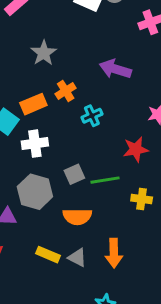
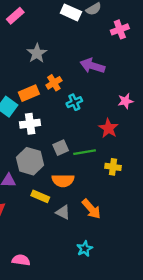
red star: (136, 149) -> (108, 128), turned -30
orange arrow: (114, 253) -> (91, 209), turned -40
yellow rectangle: (48, 255) -> (40, 196), moved

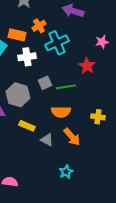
orange rectangle: (29, 93) -> (17, 35), turned 36
cyan cross: (74, 102) -> (57, 43), size x1.6
white cross: (30, 124) -> (27, 57), moved
yellow cross: (113, 167) -> (98, 117), moved
orange semicircle: (63, 181) -> (61, 112), moved

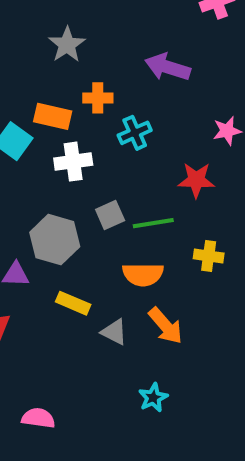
orange cross: (39, 26) -> (98, 98), turned 32
cyan cross: (57, 43) -> (135, 133), size x0.7
red star: (87, 66) -> (196, 180), turned -30
yellow cross: (98, 117) -> (209, 256), moved

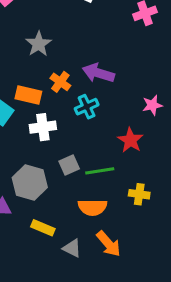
purple arrow: (168, 67) -> (98, 73), moved
orange cross: (98, 98) -> (60, 82), turned 36
red star: (196, 180) -> (130, 140), turned 30

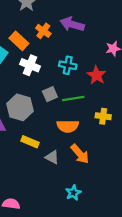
orange rectangle: (28, 95) -> (19, 41), turned 30
cyan cross: (87, 107) -> (68, 65), moved, turned 35
white cross: (43, 127) -> (30, 65), turned 30

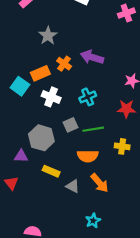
orange rectangle: (19, 41) -> (40, 73), turned -66
cyan cross: (68, 65) -> (88, 97), turned -35
red star: (97, 75) -> (126, 109), moved, turned -30

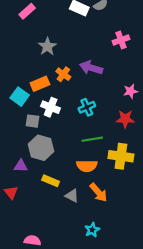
pink cross: (126, 13) -> (121, 40), moved
gray square: (70, 125) -> (32, 121), moved, turned 32
yellow cross: (122, 146) -> (121, 156), size x1.6

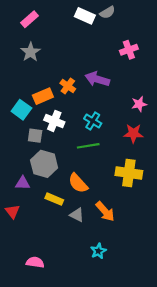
gray star: (47, 46) -> (31, 52), moved
cyan cross: (87, 107) -> (93, 121), turned -35
green line: (92, 139) -> (88, 146), moved
orange semicircle: (87, 166) -> (78, 183), moved, turned 48

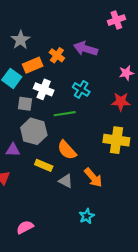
gray star: (31, 52) -> (21, 40), moved
green line: (88, 146) -> (65, 114), moved
pink semicircle: (35, 262) -> (25, 227), turned -35

